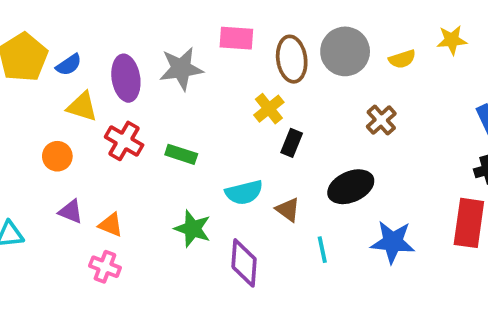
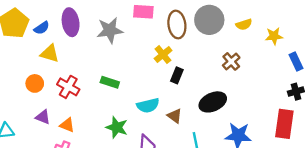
yellow star: (452, 40) -> (274, 36), moved
purple ellipse: (126, 78) -> (71, 22), moved
red cross: (124, 141) -> (68, 87), moved

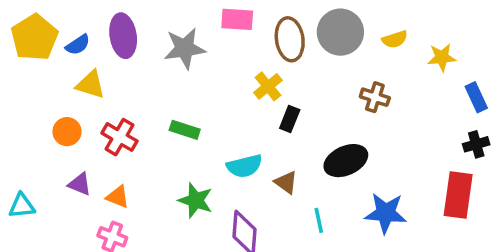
brown cross: (231, 61) -> (375, 97), turned -30

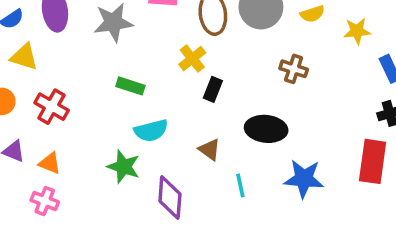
green rectangle: (185, 130) -> (130, 86), moved
black ellipse: (346, 161) -> (266, 129), turned 30
cyan semicircle: (244, 166) -> (151, 131), moved

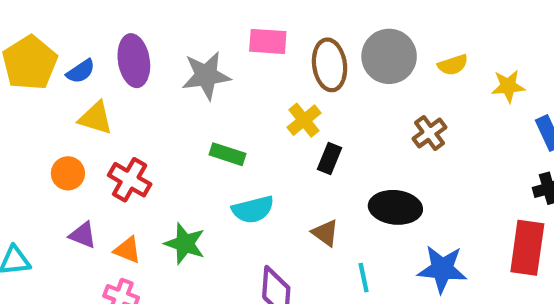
brown cross: (294, 69) -> (429, 133), turned 36
green star: (124, 167) -> (185, 244), moved

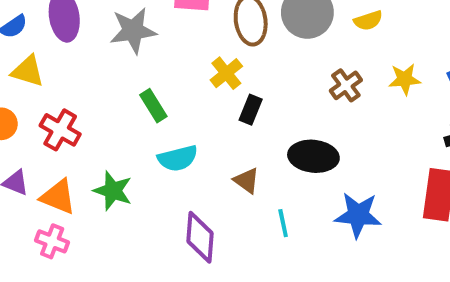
yellow star: (508, 86) -> (405, 79), moved
green rectangle: (227, 154) -> (153, 106), turned 40
orange triangle: (127, 250) -> (58, 197), size x1.4

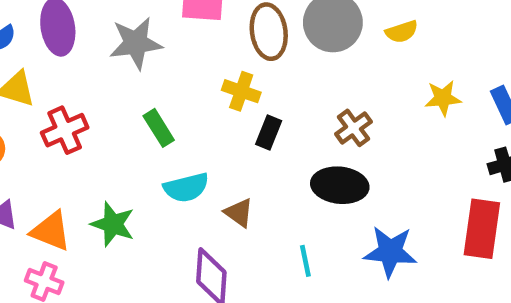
yellow cross: (226, 73) -> (241, 91), turned -32
brown cross: (346, 85) -> (354, 128), moved
red cross: (60, 130) -> (65, 130), moved, turned 36
brown triangle: (247, 181) -> (239, 213), moved

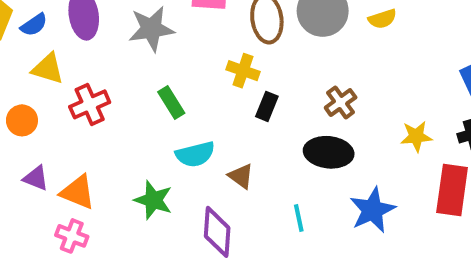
yellow star: (443, 98) -> (416, 136), moved
green star: (113, 224) -> (153, 200), moved
blue star: (390, 252) -> (372, 210), turned -30

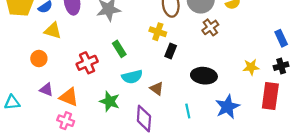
brown cross: (341, 102) -> (210, 27), moved
red cross: (90, 104) -> (87, 63), moved

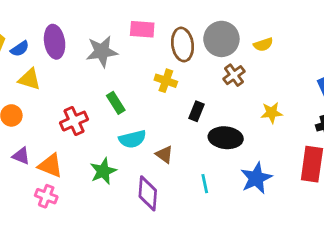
black rectangle: (171, 51) -> (196, 111), moved
yellow star: (251, 67) -> (272, 113), moved
green star: (110, 101) -> (103, 171), turned 30

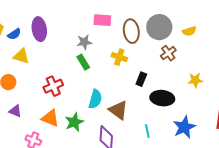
gray star: (102, 51) -> (84, 42), moved, size x0.7
green rectangle: (116, 103) -> (83, 62), moved
cyan semicircle: (132, 139) -> (95, 99), turned -60
brown triangle: (164, 154) -> (118, 110), size x1.5
orange triangle: (50, 166) -> (50, 118), moved

